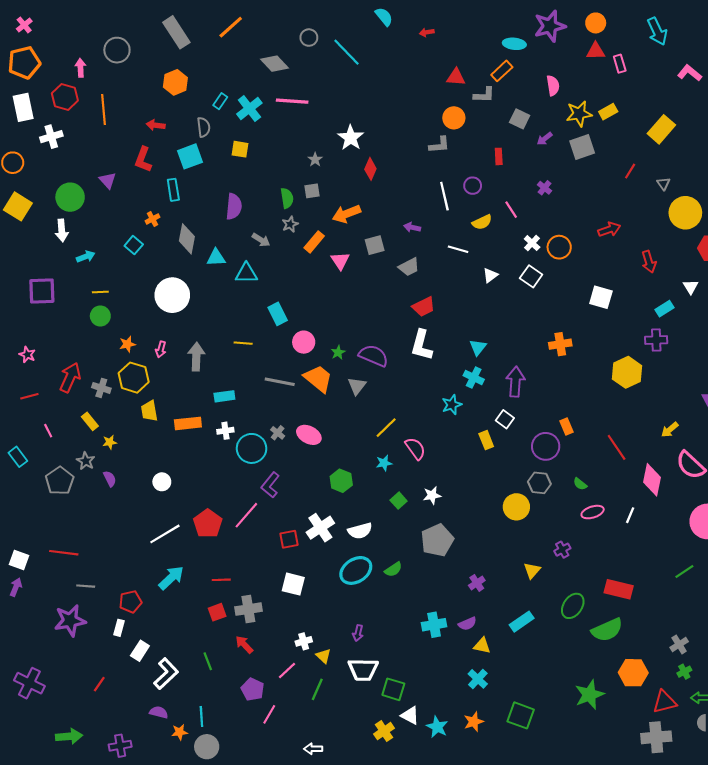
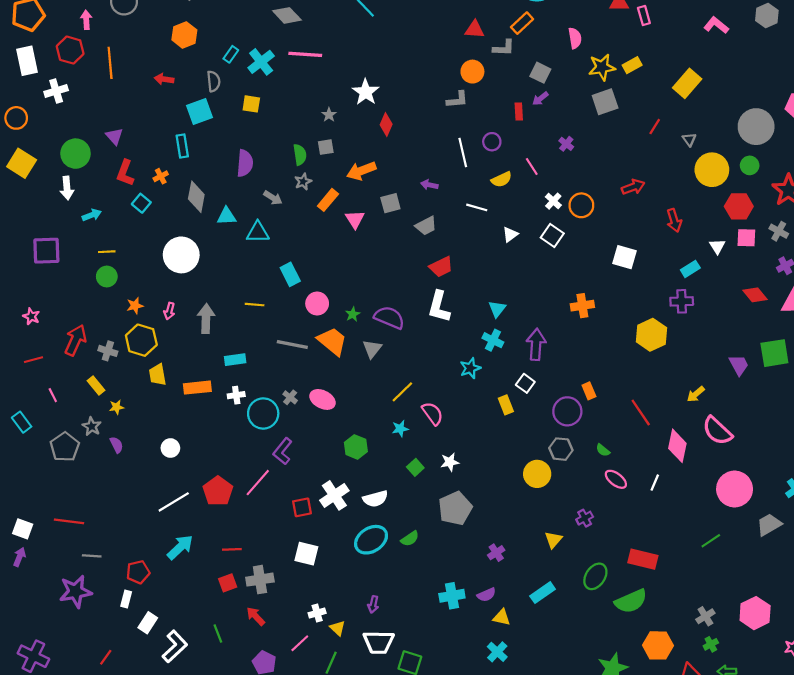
purple arrow: (545, 139) -> (540, 99), moved
red L-shape: (143, 160) -> (125, 173), moved
pink ellipse: (593, 512) -> (616, 479), turned 55

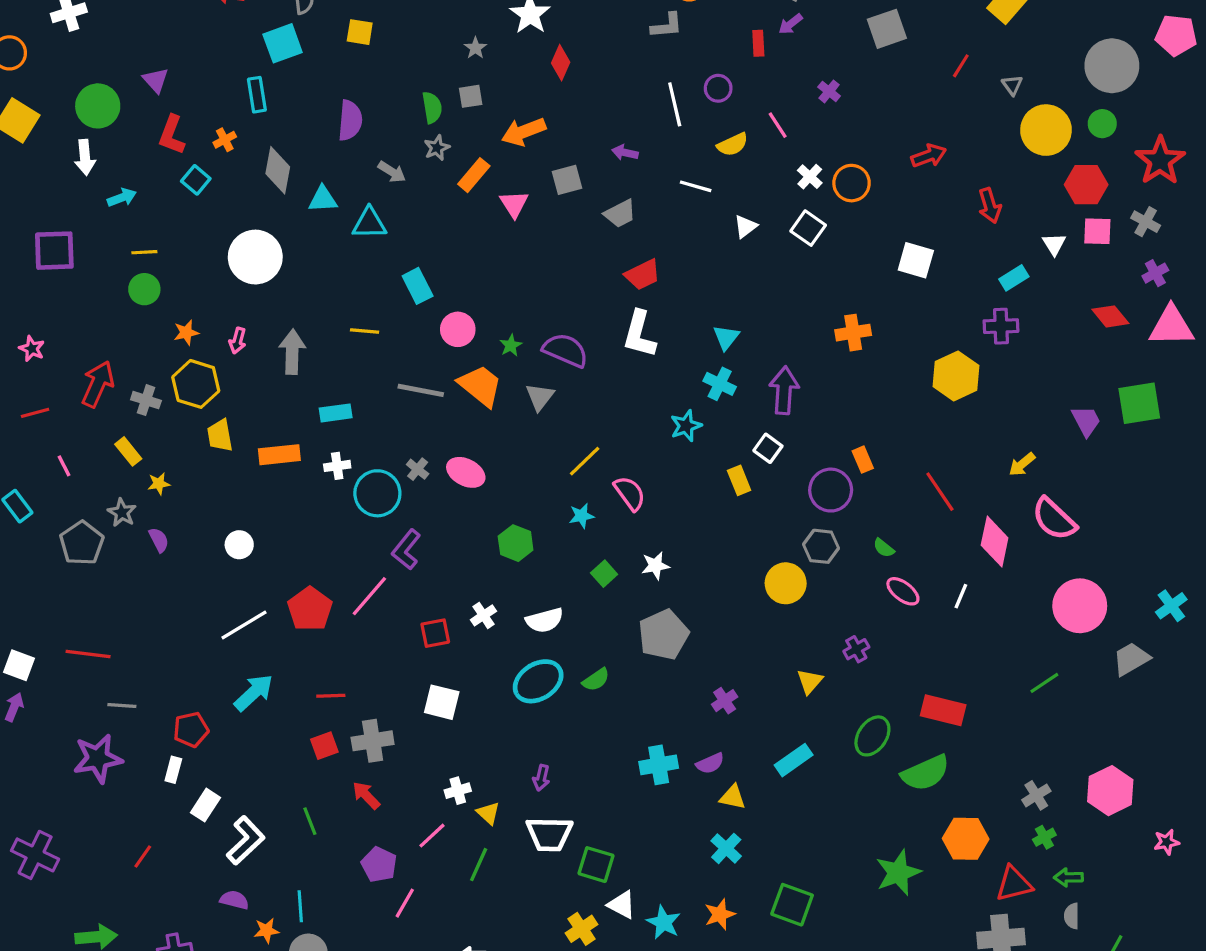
white cross: (334, 495) -> (483, 615), size x0.6

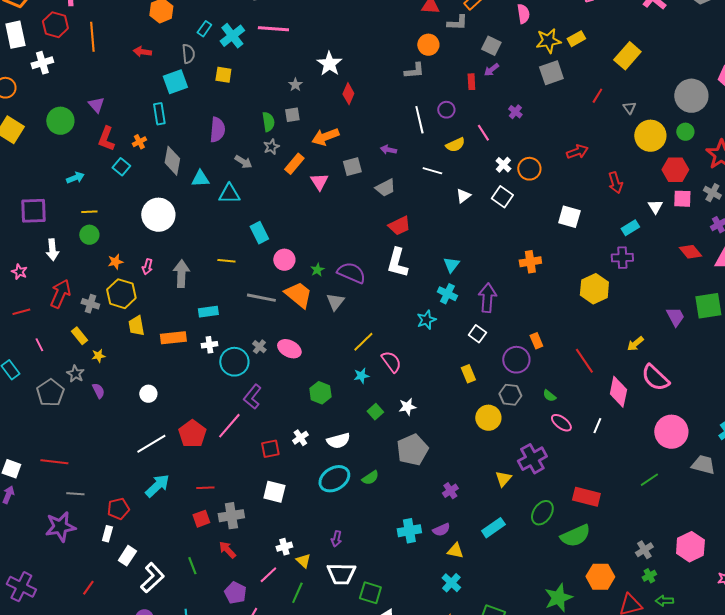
white arrow: (85, 157) -> (52, 250), moved
yellow rectangle: (739, 480) -> (468, 374), moved
purple cross: (856, 649) -> (532, 459), size x1.8
gray trapezoid: (1131, 659) -> (703, 465), turned 45

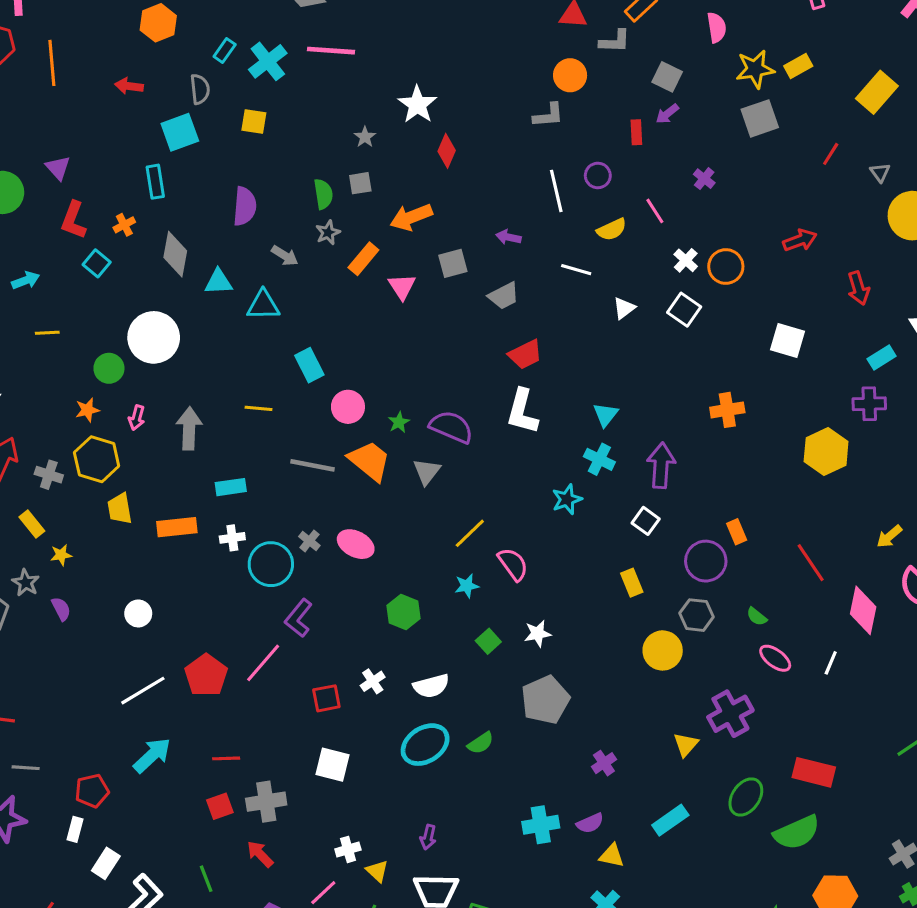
green circle: (89, 235) -> (109, 368), moved

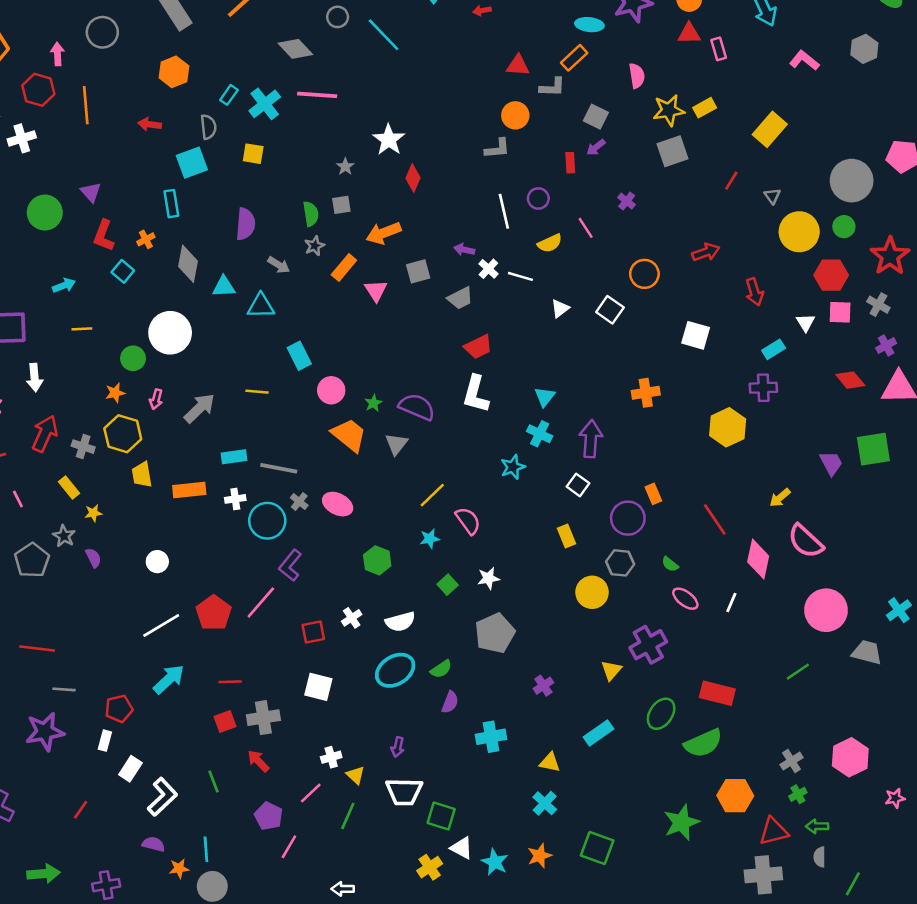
white cross: (686, 260) -> (488, 269), moved
gray arrow: (189, 428) -> (199, 408), turned 44
gray line: (312, 465) -> (279, 468), moved
purple semicircle: (590, 823) -> (450, 702), moved, turned -45

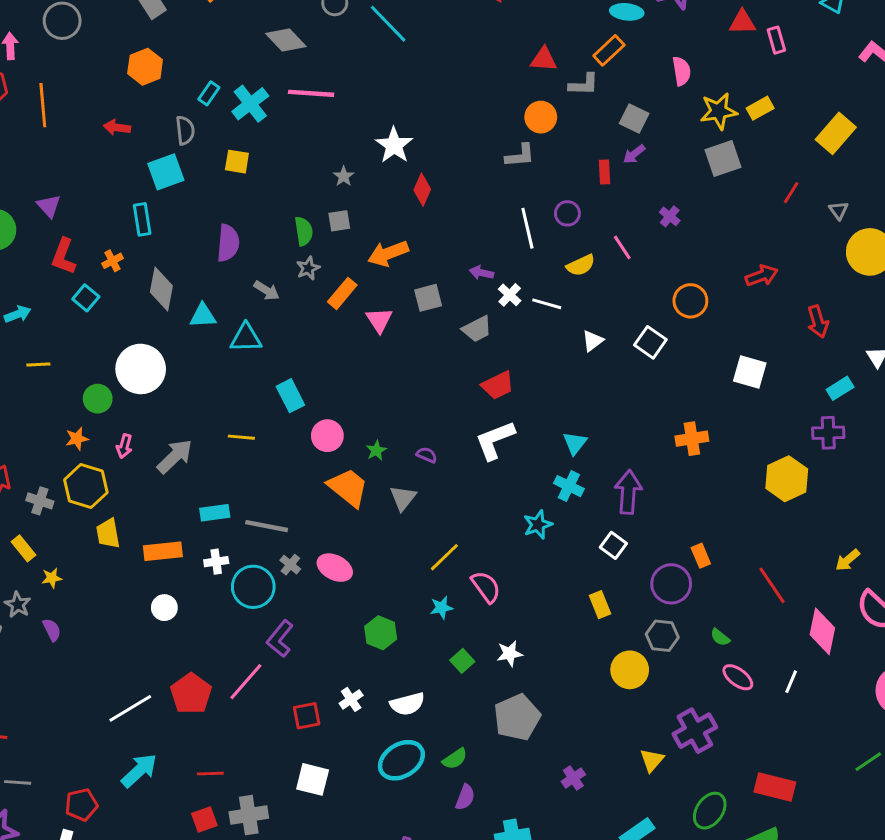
white L-shape: (476, 394) -> (495, 440), turned 54
purple semicircle: (417, 407) -> (427, 455), size x0.5
white circle: (157, 562) -> (164, 608), moved

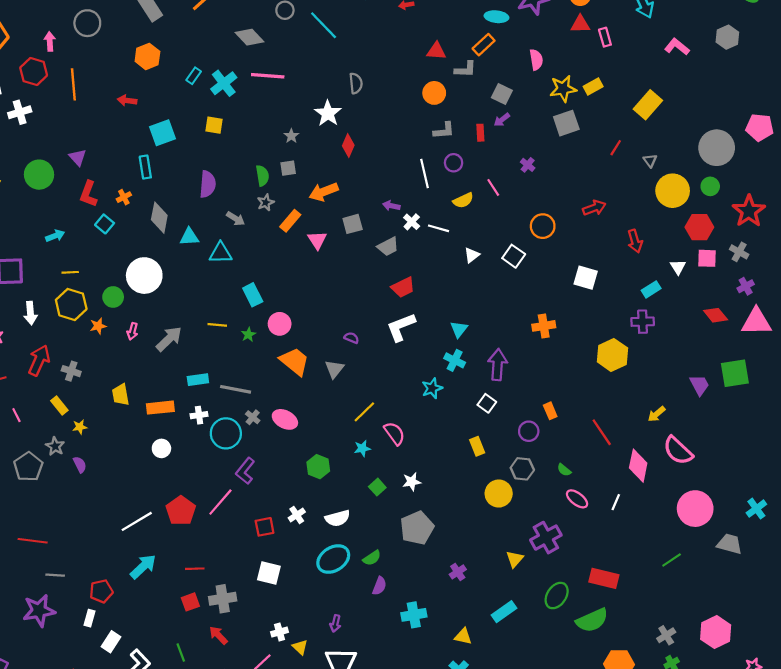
gray semicircle: (185, 130) -> (356, 83), moved
gray L-shape: (520, 156) -> (444, 131), moved
green star: (376, 450) -> (248, 335), moved
yellow hexagon: (86, 486) -> (71, 305), moved
purple circle: (671, 584) -> (529, 431), size x0.7

